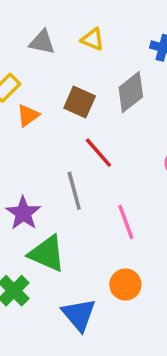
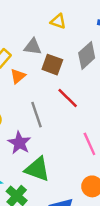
gray triangle: (42, 42) -> (33, 47), moved
gray line: (74, 191) -> (37, 115), moved

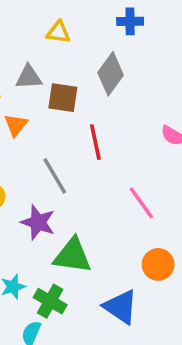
red line: (68, 98) -> (95, 142), turned 45

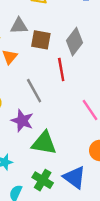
gray diamond: (111, 74) -> (74, 42), moved
green cross: (50, 301) -> (43, 180), moved

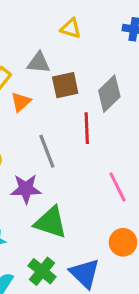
brown square: (41, 40) -> (65, 85), turned -30
purple star: (22, 121) -> (26, 189), turned -30

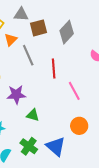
red line: (87, 128) -> (54, 69), moved
gray line: (47, 151) -> (28, 55), moved
green triangle: (51, 222) -> (33, 115), size x0.6

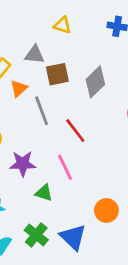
red line: (54, 69) -> (75, 131), turned -36
pink line: (74, 91) -> (65, 167), moved

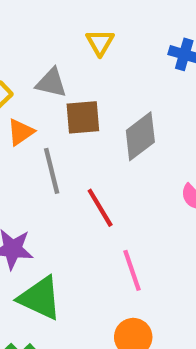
yellow triangle: (62, 25) -> (100, 42), turned 36
pink line: (65, 167) -> (132, 270), moved
green triangle: (44, 193) -> (40, 298), size x1.6

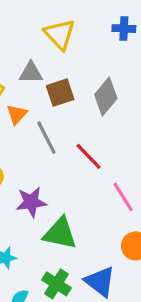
yellow triangle: (100, 42) -> (60, 34), size x1.5

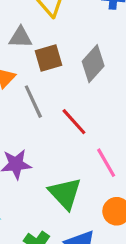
green triangle: (60, 233) -> (65, 193), moved, turned 33

